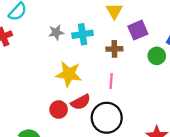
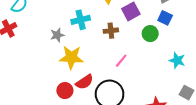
gray star: (56, 32) -> (57, 35), moved
pink line: (111, 81) -> (121, 61), moved, turned 40

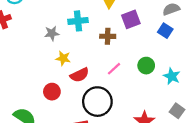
green circle: (150, 34) -> (146, 66), moved
yellow star: (71, 57) -> (63, 58), size x0.6
red semicircle: (84, 82) -> (80, 75), moved

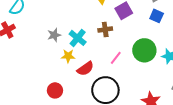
cyan cross: (78, 21) -> (78, 38), moved, turned -36
green circle: (146, 66) -> (144, 50), size x1.5
red circle: (52, 92) -> (55, 90), moved

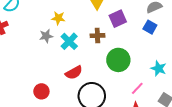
green circle: (144, 50) -> (118, 60), moved
yellow star: (68, 56) -> (58, 18), moved
pink line: (116, 58) -> (137, 88), moved

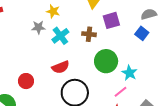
cyan star: (159, 68) -> (129, 73), moved

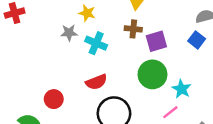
purple square: (111, 20) -> (156, 41), moved
brown cross: (89, 34) -> (133, 29), moved
cyan cross: (60, 36) -> (96, 43), turned -30

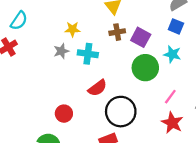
purple square: (156, 41) -> (141, 37), turned -30
cyan star: (181, 89) -> (172, 54), moved

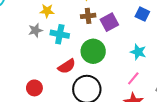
purple square: (141, 37) -> (109, 22), turned 30
cyan star: (172, 54) -> (138, 52), moved
green circle: (145, 68) -> (93, 51), moved

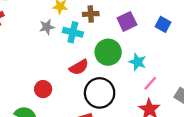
blue square: (142, 14) -> (163, 24), moved
brown cross: (88, 16) -> (91, 14), moved
cyan star: (138, 52) -> (138, 62), moved

